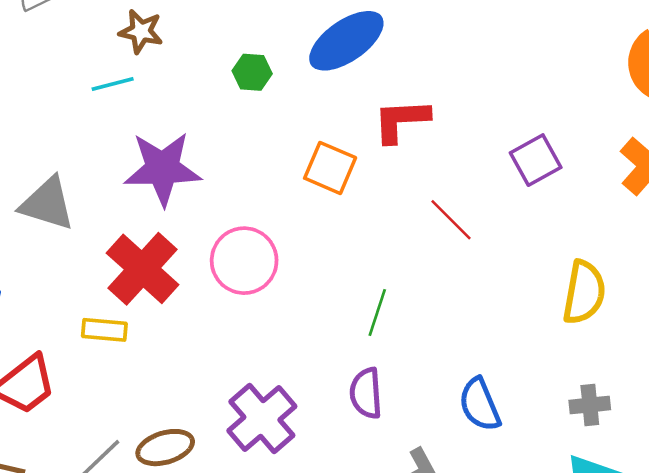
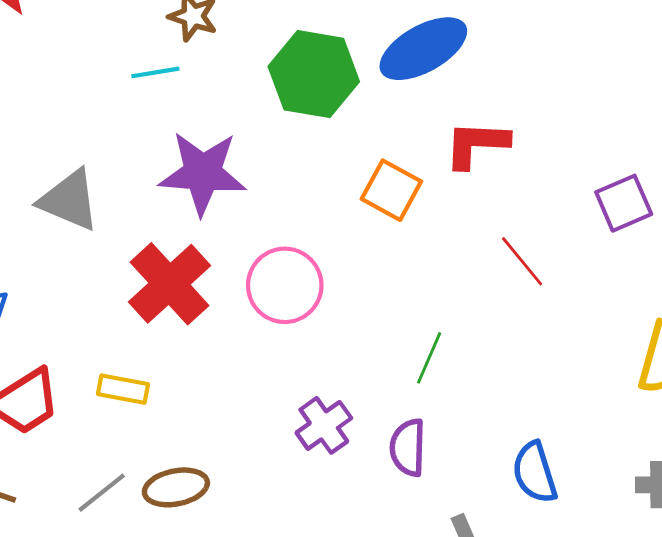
green hexagon: (252, 72) -> (314, 74), size x2.0
yellow rectangle: (104, 330) -> (123, 389), moved
purple cross: (262, 419) -> (324, 425), moved, size x0.7

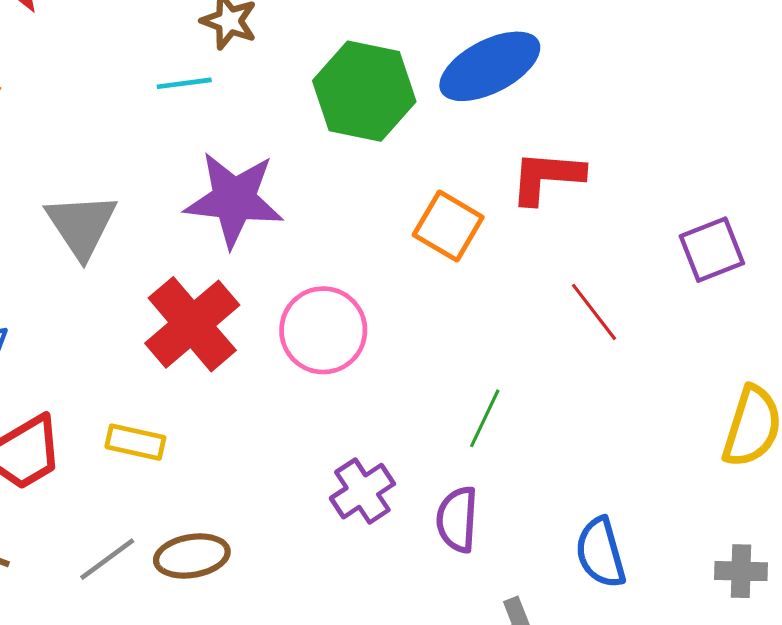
gray triangle: (69, 200) -> (81, 225), turned 32

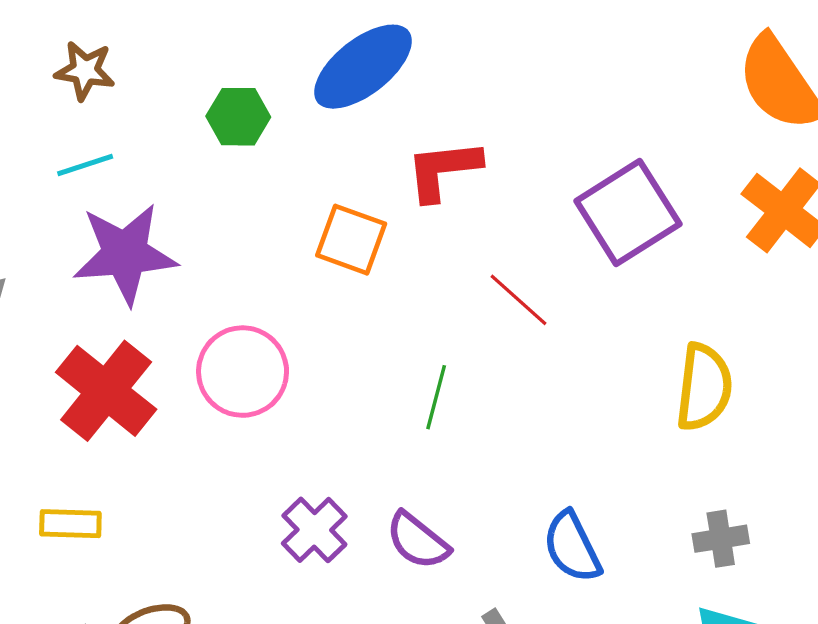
cyan line: (184, 83) -> (85, 165), moved
green hexagon: (364, 91) -> (238, 117), size x0.6
purple square: (712, 250) -> (628, 213), size x1.5
green line: (485, 418) -> (436, 397), moved
purple semicircle: (457, 519) -> (418, 541), turned -44

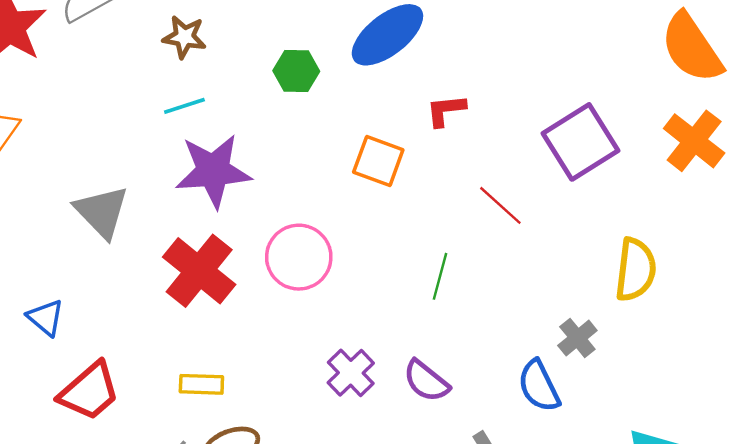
red L-shape: (443, 170) -> (446, 110), size x0.7
yellow rectangle: (70, 524) -> (201, 384), moved
gray cross: (721, 539) -> (577, 338), moved, turned -30

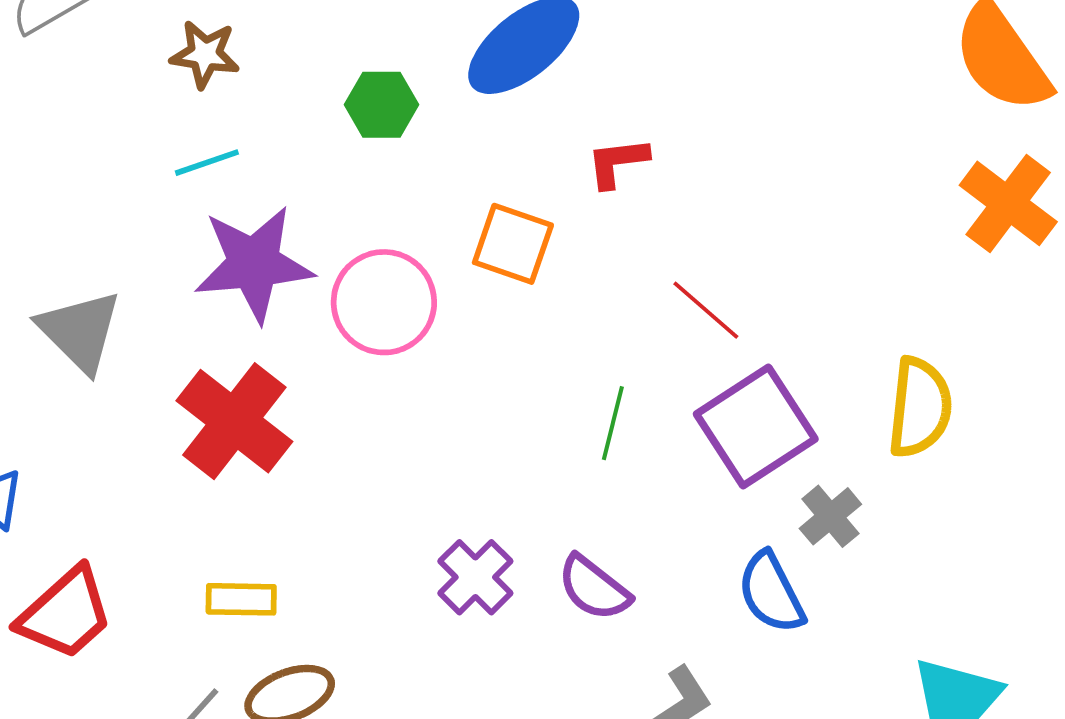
purple square: (580, 142) -> (756, 426), moved
pink circle: (299, 257) -> (384, 302), moved

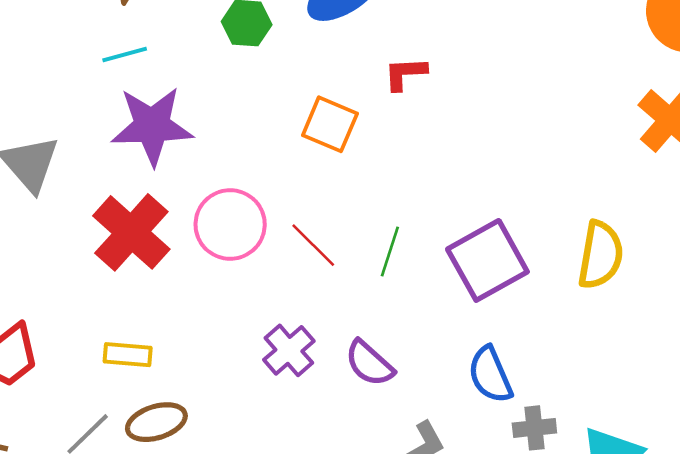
pink circle: (384, 302) -> (230, 224), moved
red line: (706, 310) -> (313, 245), moved
gray cross: (830, 516) -> (534, 428), moved, turned 30

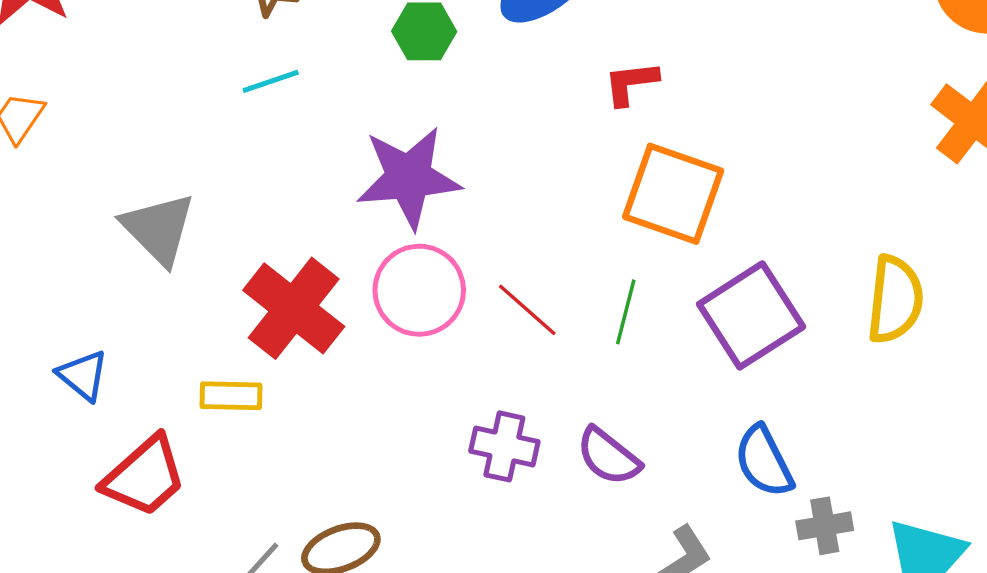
orange square: (330, 124) -> (673, 194), moved, size x1.4
purple star: (152, 126) -> (409, 177), moved
purple cross: (289, 350) -> (504, 446), turned -33
yellow rectangle: (128, 355) -> (231, 396), moved

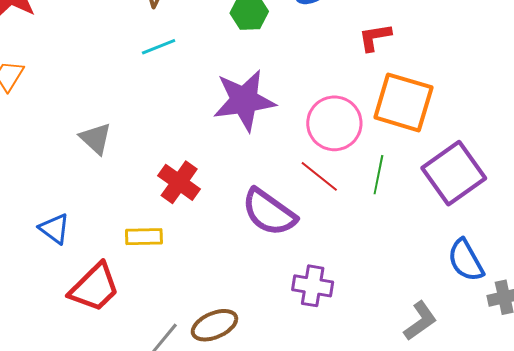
gray triangle: (158, 229) -> (96, 138), size x0.7
pink circle: (419, 290) -> (334, 123), moved
red cross: (294, 308) -> (179, 182), size x0.7
purple cross: (504, 446) -> (313, 286), moved
purple semicircle: (608, 456) -> (269, 212), moved, size x1.4

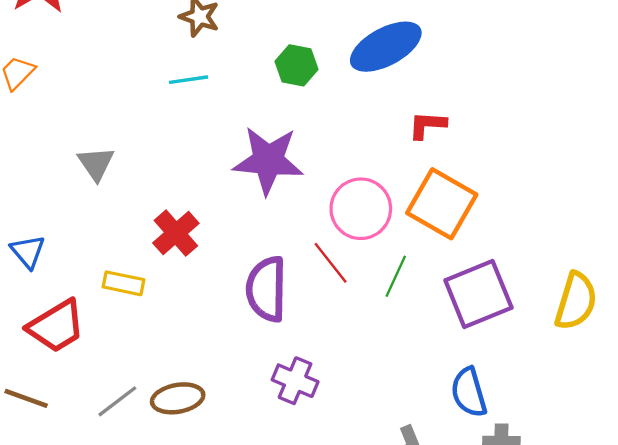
purple semicircle: (269, 212) -> (266, 289), turned 42

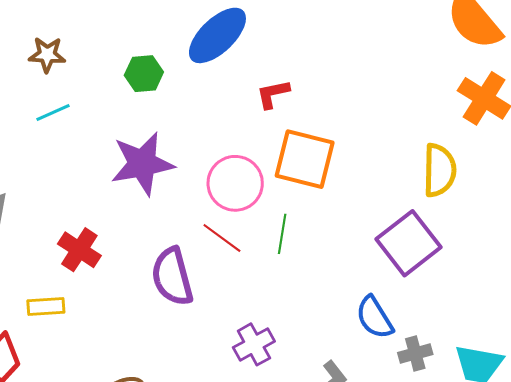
purple square: (478, 294) -> (408, 243), moved
yellow semicircle: (576, 301) -> (439, 170), moved
purple cross: (295, 381) -> (254, 344), moved, turned -36

